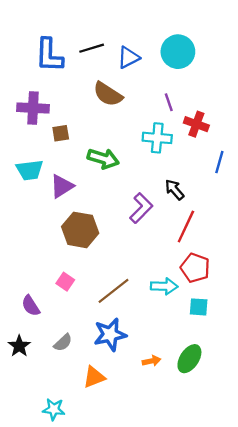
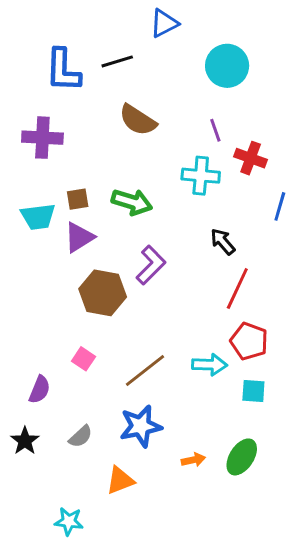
blue triangle: (128, 57) -> (164, 23), moved
brown square: (61, 133) -> (78, 199), moved
purple L-shape: (141, 208) -> (151, 265), moved
purple semicircle: (31, 306) -> (40, 390), turned -125

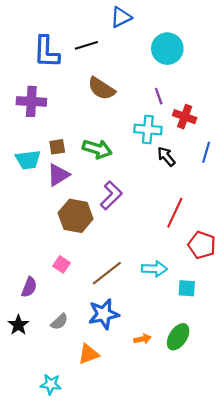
black arrow: (223, 242) -> (166, 157), moved
red pentagon: (249, 341) -> (202, 245), moved

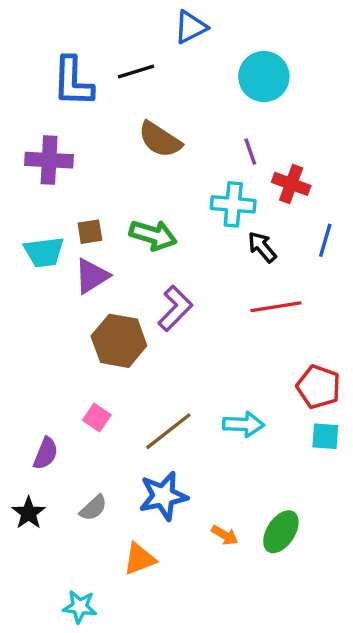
red line: (175, 213) -> (276, 307), moved, turned 56
cyan square: (187, 288) -> (325, 436), moved
orange arrow: (142, 339) -> (225, 535), turned 42

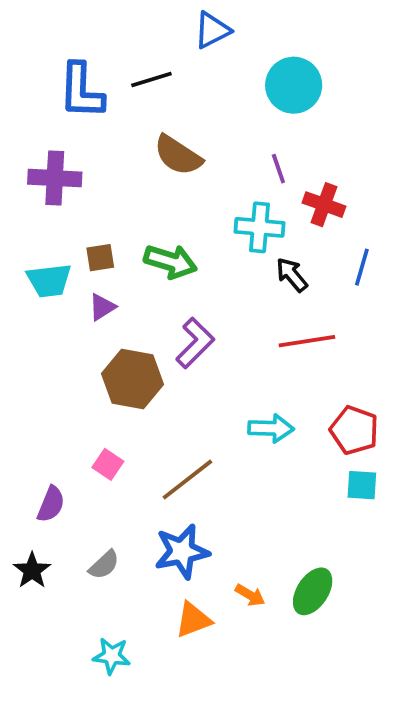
purple triangle: (92, 276) -> (102, 307), size x0.7
cyan arrow: (243, 424) -> (271, 428), moved
orange triangle: (139, 559) -> (193, 620), moved
cyan star: (80, 607) -> (112, 656), moved

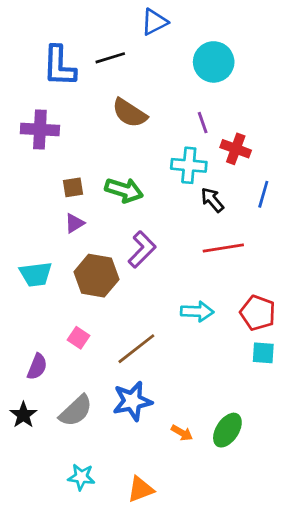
cyan trapezoid: (49, 280) -> (36, 274), moved
gray semicircle: (104, 565) -> (76, 411), size x1.5
orange triangle: (193, 620) -> (141, 489), moved

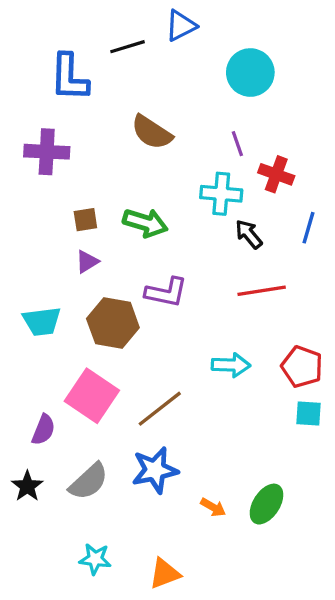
black line: (110, 58) -> (127, 47), moved
purple L-shape: (142, 249) -> (166, 292), turned 57
pink square: (79, 338) -> (92, 396), size x2.0

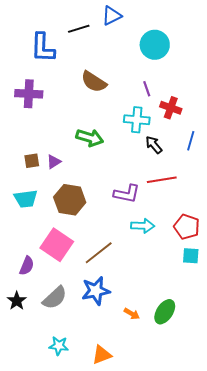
brown square: (85, 220) -> (32, 161), moved
purple L-shape: (166, 292) -> (127, 194), moved

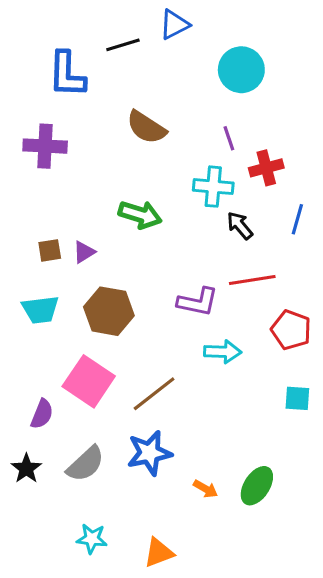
red cross: (171, 108) -> (266, 168), turned -35
red pentagon: (187, 227) -> (291, 330), moved

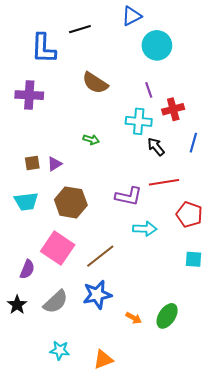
blue triangle: (174, 25) -> (132, 16), moved
green arrow: (140, 215) -> (91, 140), size x0.6

